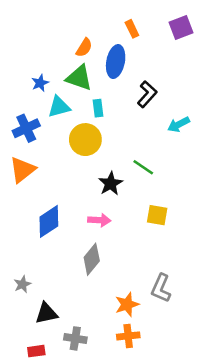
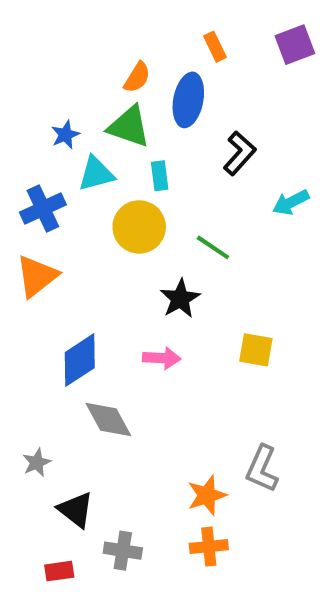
green line: (143, 167) -> (213, 247), moved
gray diamond: (92, 259) -> (108, 420), moved, turned -68
black triangle: (46, 313) -> (76, 510), turned 50

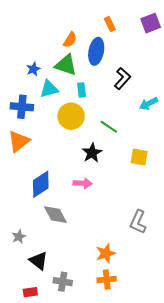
blue cross: (43, 209) -> (22, 107), turned 30
yellow square: (256, 350) -> (139, 157), moved
gray L-shape: (262, 469) -> (138, 222), moved

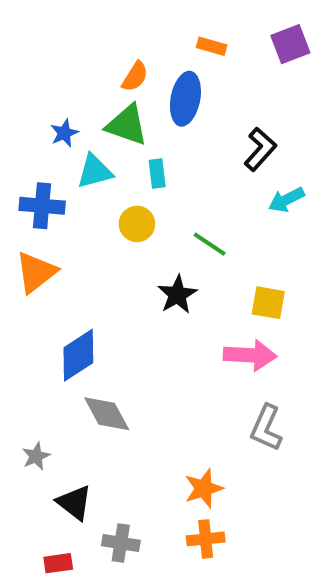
orange rectangle: (110, 24) -> (212, 46), turned -48
black L-shape: (122, 79) -> (260, 149), moved
yellow circle: (71, 116) -> (137, 224), size x0.7
pink arrow: (83, 183) -> (250, 355), moved, size x1.4

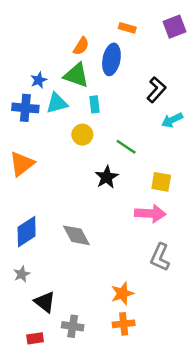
blue cross: (42, 206) -> (25, 108), moved
blue diamond: (78, 355) -> (27, 232), moved
gray diamond: (107, 414) -> (76, 235), moved

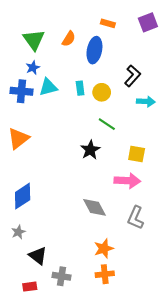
green triangle: (76, 75) -> (34, 40), moved, turned 35
cyan arrow: (172, 120) -> (146, 102), turned -150
yellow circle: (82, 135) -> (102, 92), moved
gray diamond: (76, 235) -> (94, 207), moved

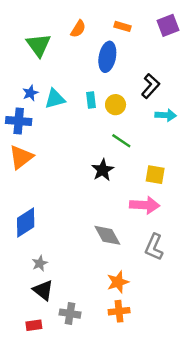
orange semicircle: (69, 39) -> (78, 29), moved
blue star: (33, 68) -> (30, 93), moved
blue cross: (21, 91) -> (19, 121), moved
gray star: (18, 232) -> (40, 263), moved

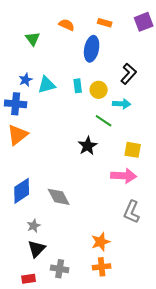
orange semicircle: (78, 29) -> (67, 25), turned -98
green triangle: (39, 45) -> (33, 39), size x0.7
cyan arrow: (166, 115) -> (122, 104), moved
gray diamond: (107, 235) -> (59, 197), moved
black triangle: (43, 290) -> (37, 249), turned 36

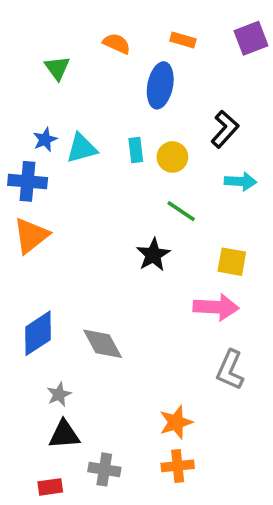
cyan arrow: (122, 104) -> (241, 181), moved
black triangle: (37, 249) -> (64, 435), turned 42

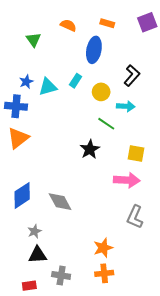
cyan rectangle: (136, 150) -> (75, 81), moved, turned 40
cyan arrow: (241, 181) -> (126, 106), moved

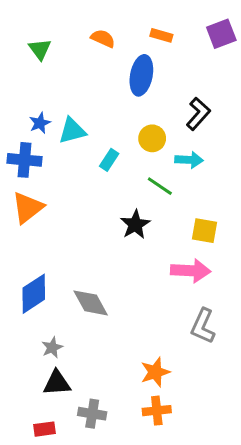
green triangle: (33, 40) -> (40, 49), moved
cyan rectangle: (75, 81) -> (109, 160), moved

